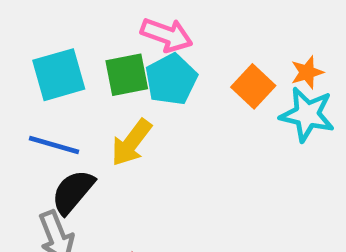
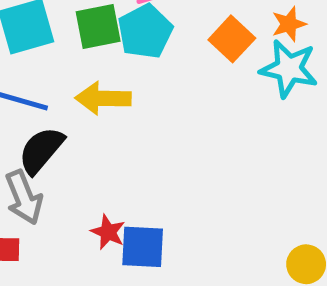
yellow arrow: (131, 143) -> (103, 98), turned 54

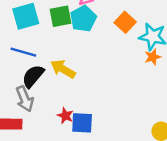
orange star: (289, 24) -> (153, 57), moved
yellow arrow: (103, 98) -> (63, 69), moved, turned 30

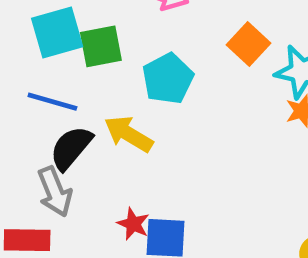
green square: (60, 16) -> (101, 46), moved
cyan pentagon: (83, 19) -> (168, 79), moved

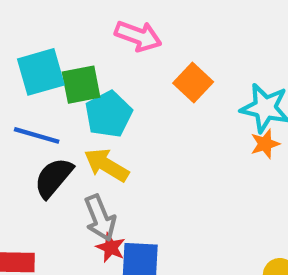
orange square: (249, 44) -> (193, 83), moved
cyan pentagon: (168, 79) -> (109, 114), moved
gray arrow: (55, 192) -> (100, 218), moved

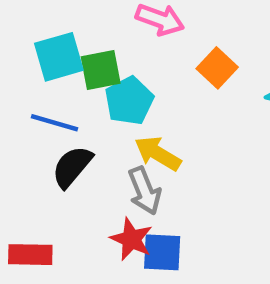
yellow arrow: (106, 165) -> (158, 153), moved
gray arrow: (100, 218) -> (145, 191), moved
red star: (111, 247) -> (131, 239), size x1.4

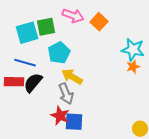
orange square: (217, 68) -> (99, 22), moved
green square: (101, 70) -> (46, 27), moved
red rectangle: (30, 255) -> (14, 82), moved

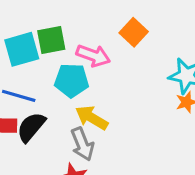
pink arrow: (73, 16) -> (93, 56), moved
cyan pentagon: (59, 53) -> (71, 80), turned 30

